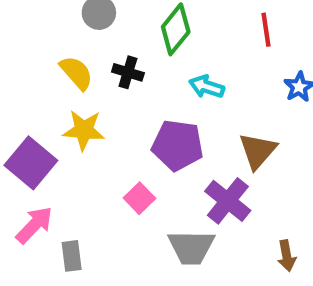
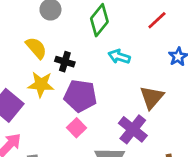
red line: (266, 30) -> (157, 20), turned 55
black cross: (128, 72) -> (65, 62), moved
purple pentagon: (178, 145) -> (80, 96), moved

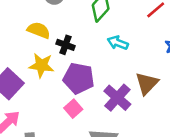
yellow semicircle: (36, 48) -> (39, 30), turned -30
purple cross: (133, 129) -> (117, 98), moved

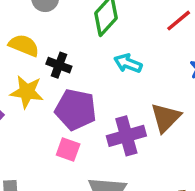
purple cross: (117, 98) -> (126, 136), turned 32
pink square: (73, 109) -> (68, 149), turned -30

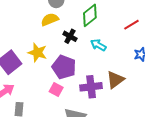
yellow semicircle: (24, 45) -> (50, 19), moved, turned -54
black cross: (59, 65) -> (70, 36), moved

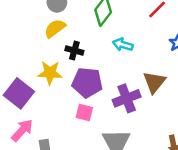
black cross: (70, 36) -> (74, 51), moved

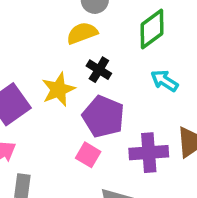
yellow star: (50, 73) -> (58, 89), turned 30

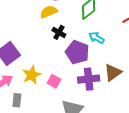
yellow star: (58, 89) -> (32, 75), moved
purple pentagon: (103, 117) -> (77, 52), moved

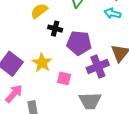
cyan arrow: (97, 38) -> (112, 13), moved
yellow star: (32, 75) -> (42, 63), moved

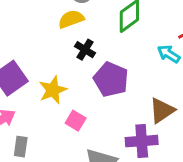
purple cross: (98, 66) -> (142, 141), moved

